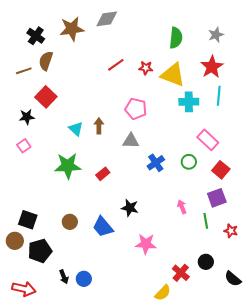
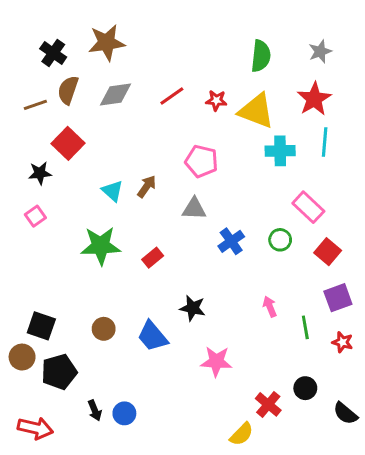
gray diamond: (107, 19) -> (115, 94), moved
brown arrow: (99, 126) -> (147, 186), turned 35
purple square: (217, 198) -> (338, 298), moved

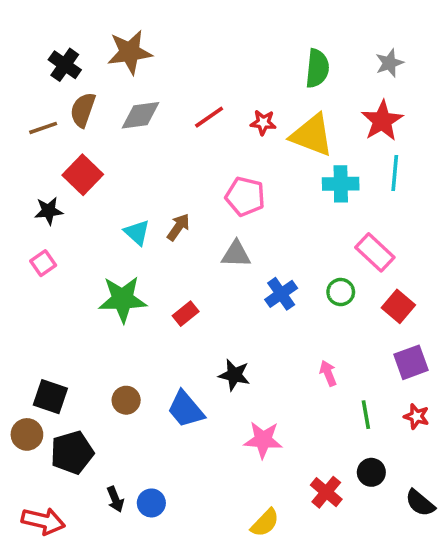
green line: (305, 327) -> (366, 415), moved
yellow semicircle: (242, 434) -> (265, 523), moved

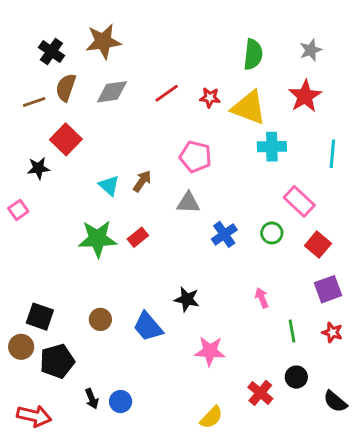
cyan line: (395, 173) -> (332, 154), moved
pink square: (43, 263) -> (18, 210), moved
red rectangle: (186, 314) -> (138, 237), moved

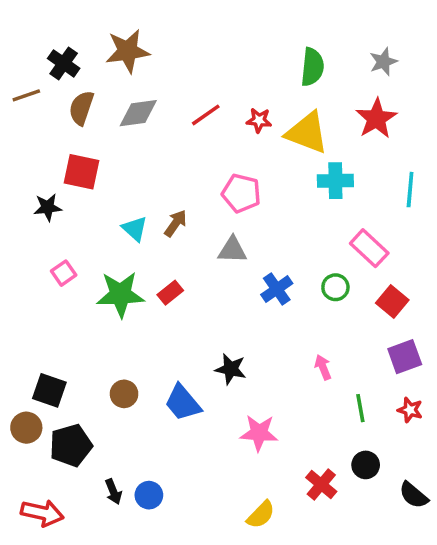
brown line: (34, 102) -> (26, 95), moved
red square: (66, 139) -> (81, 172), turned -32
pink square: (18, 210) -> (64, 273), moved

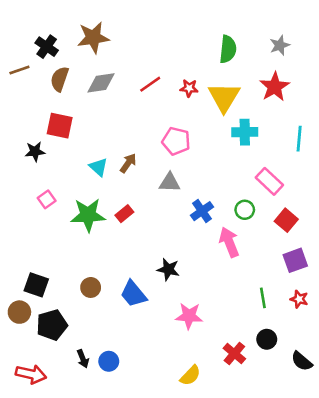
yellow triangle: (307, 133) -> (224, 97), turned 40
pink arrow: (323, 367) -> (229, 242), moved, size x1.6

